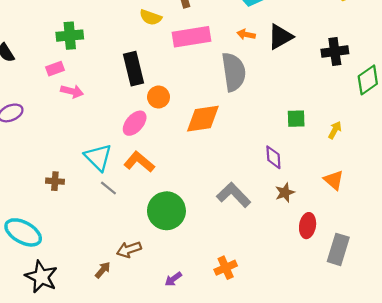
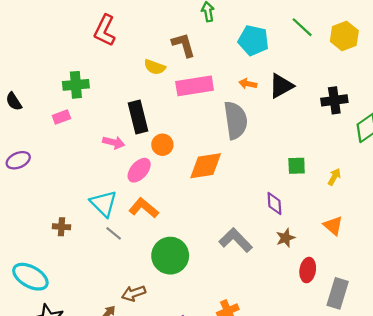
pink arrow: (72, 91) -> (114, 142), moved

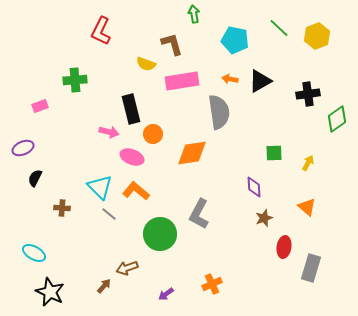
black semicircle: (14, 101) -> (35, 178), moved, turned 60
pink rectangle: (61, 117) -> (40, 106), moved
pink ellipse: (139, 170) -> (132, 157), turned 70
gray L-shape: (236, 240) -> (199, 214), moved, turned -108
cyan ellipse: (30, 277) -> (34, 253), size x0.7

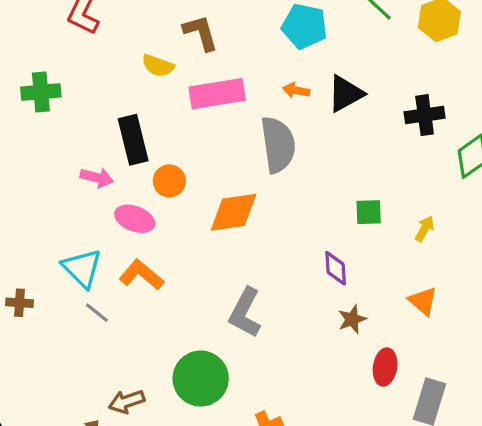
green circle: (160, 234) -> (201, 379), moved

